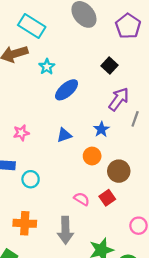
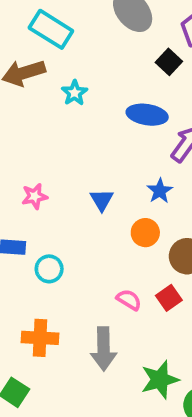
black square: (109, 65) -> (169, 62), moved
blue ellipse: (67, 90) -> (147, 115), moved, turned 50
blue triangle: (64, 135) -> (102, 200), turned -42

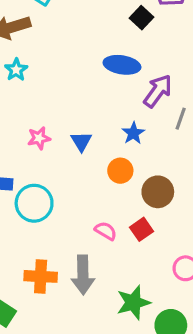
cyan star: (74, 93) -> (16, 70), moved
pink star: (35, 196) -> (39, 138), moved
cyan circle: (49, 269) -> (34, 203), size x1.5
orange cross: (40, 338) -> (41, 276), moved

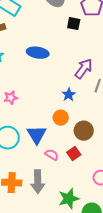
black square: (142, 18) -> (74, 24), turned -32
blue ellipse: (122, 65) -> (38, 53), moved
blue triangle: (81, 141) -> (37, 135), moved, size x1.5

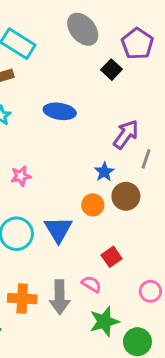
black square: (74, 24) -> (112, 70), turned 32
brown circle: (84, 131) -> (126, 196), moved
pink semicircle: (52, 155) -> (91, 284), moved

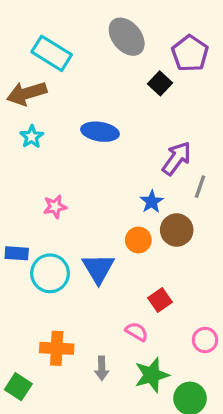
gray arrow: (60, 297) -> (102, 368), moved, size x0.6

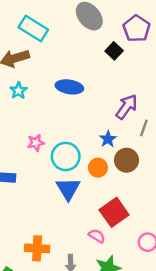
cyan circle: (50, 273) -> (66, 156), moved
red square: (160, 300) -> (114, 212), size x1.6

